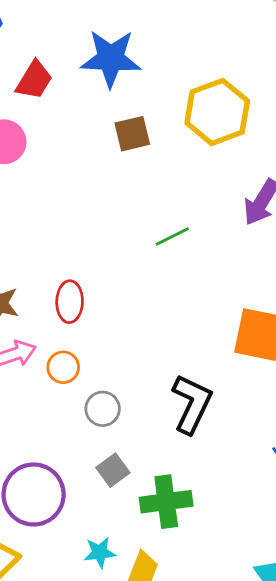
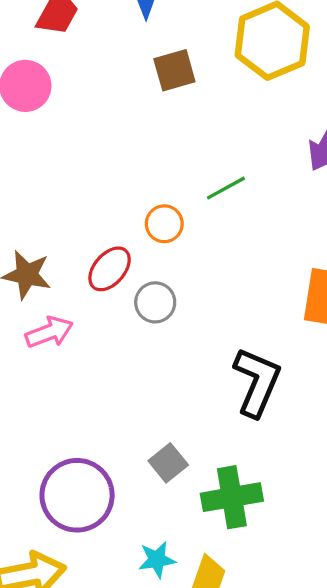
red ellipse: (70, 302) -> (110, 269), turned 42
orange circle: (63, 367) -> (164, 224), moved
gray circle: (103, 409) -> (155, 302), moved

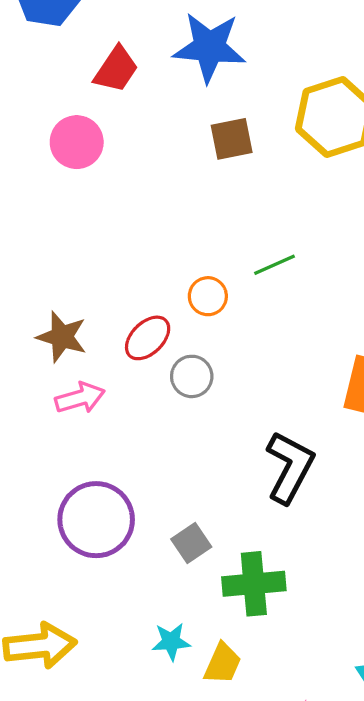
purple circle: (77, 495) -> (96, 520), moved

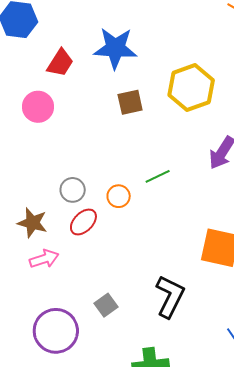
gray circle: (192, 376) -> (73, 190), moved
gray square: (191, 543) -> (106, 305), moved

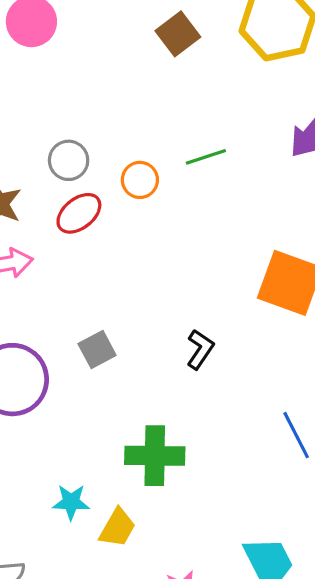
brown square: (130, 102) -> (178, 34), turned -32
black L-shape: (170, 296) -> (200, 349), size x0.6

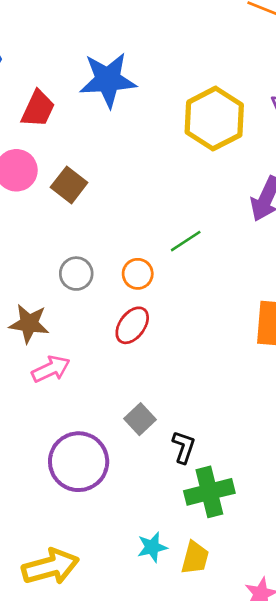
brown square: (178, 34) -> (69, 185), moved
red ellipse: (79, 213) -> (132, 325), moved
black L-shape: (200, 349) -> (184, 447), moved

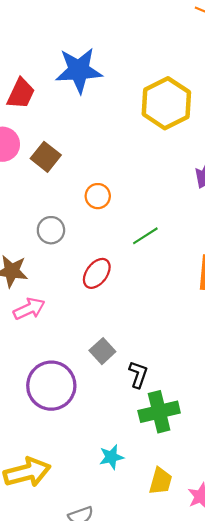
green line: (186, 241) -> (145, 236), moved
orange circle: (138, 274) -> (98, 196), moved
yellow trapezoid: (195, 558) -> (161, 481), moved

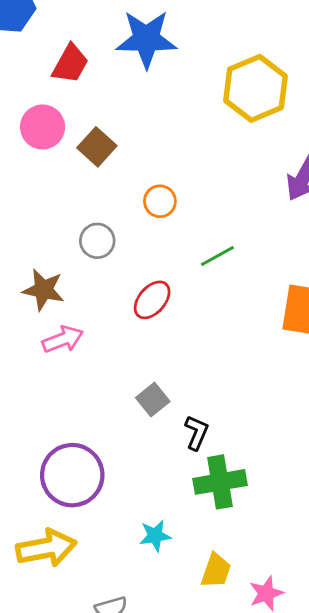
purple circle: (51, 386) -> (72, 475), moved

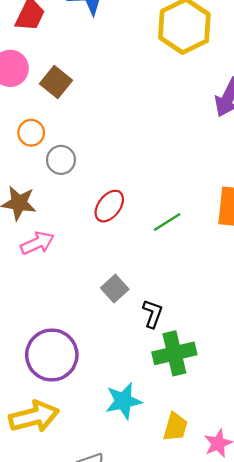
orange circle: (160, 201) -> (31, 133), moved
green line: (217, 256) -> (167, 222), moved
cyan star: (155, 536) -> (123, 401), size x1.4

